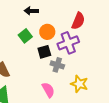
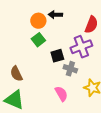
black arrow: (31, 11) -> (55, 15), moved
orange circle: (47, 32) -> (38, 21), moved

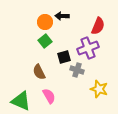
brown semicircle: (16, 74) -> (39, 72), moved
pink semicircle: (61, 94) -> (49, 96), moved

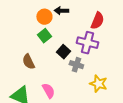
purple cross: (88, 48) -> (87, 43), turned 35
black square: (64, 57) -> (63, 52), turned -32
brown semicircle: (39, 72) -> (28, 62), moved

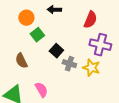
orange circle: (44, 17) -> (26, 18), moved
purple cross: (87, 43) -> (100, 45), moved
yellow star: (98, 84) -> (91, 68), moved

